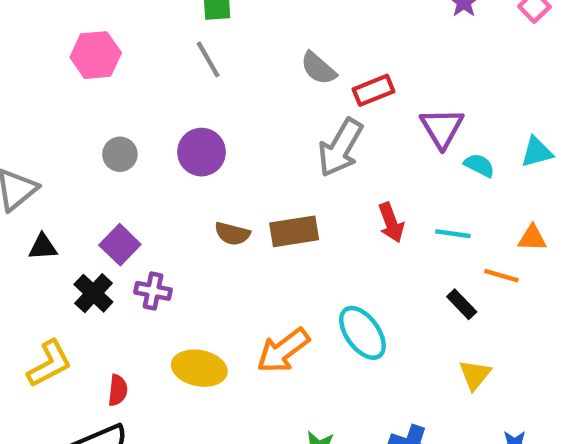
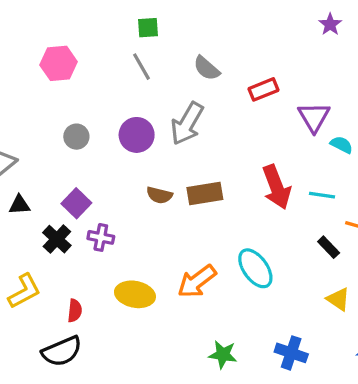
gray semicircle: (318, 68) -> (207, 68), moved
gray arrow: (340, 148) -> (187, 124), moved
red arrow: (391, 223) -> (277, 187), size x1.5
yellow triangle: (475, 375) -> (338, 299), turned -35

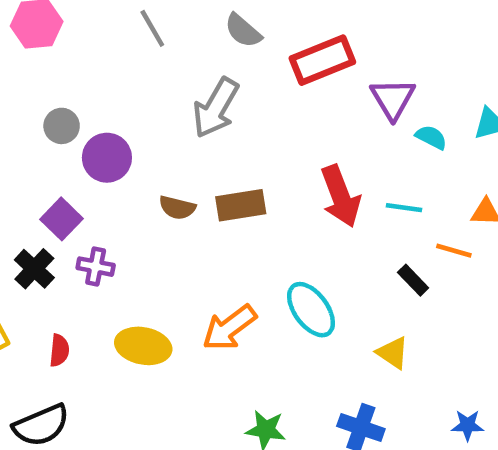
red rectangle: (263, 89) -> (322, 60), size x1.5
purple circle: (137, 135) -> (107, 158), moved
yellow triangle: (338, 299) -> (393, 353), moved
red semicircle: (75, 311) -> (59, 350), moved

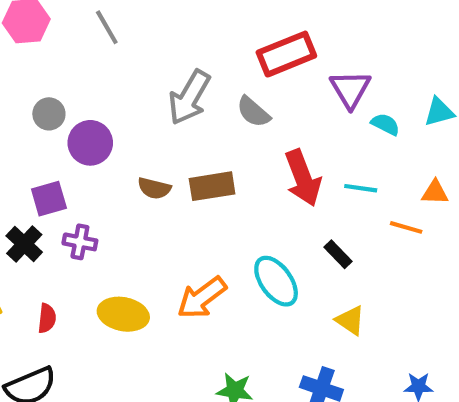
gray line: (152, 28) -> (107, 27), moved
gray semicircle: (243, 31) -> (253, 112), moved
purple square: (62, 219) -> (49, 199), turned 30
black rectangle: (413, 280) -> (338, 254), moved

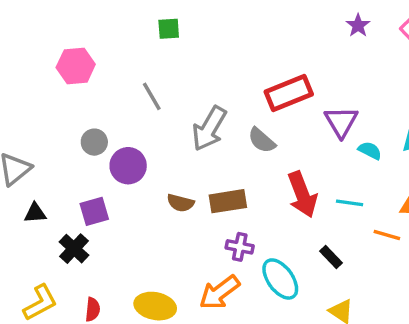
gray line: (107, 27) -> (152, 96), moved
purple cross: (80, 242) -> (240, 247), moved

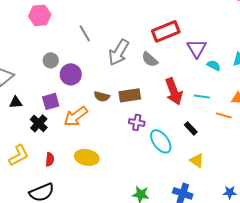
orange arrow: (219, 293) -> (76, 116), moved

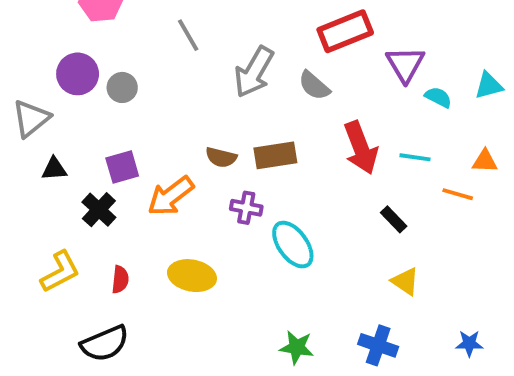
purple circle: (71, 74) -> (78, 74), moved
purple cross: (137, 122) -> (246, 208), moved
cyan ellipse: (161, 141) -> (293, 245), moved

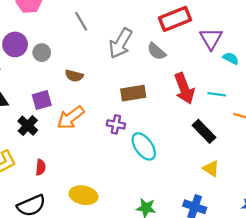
brown semicircle: (221, 157) -> (74, 76), moved
black rectangle: (394, 219) -> (204, 131), size x1.5
yellow ellipse: (192, 276) -> (83, 195), moved

